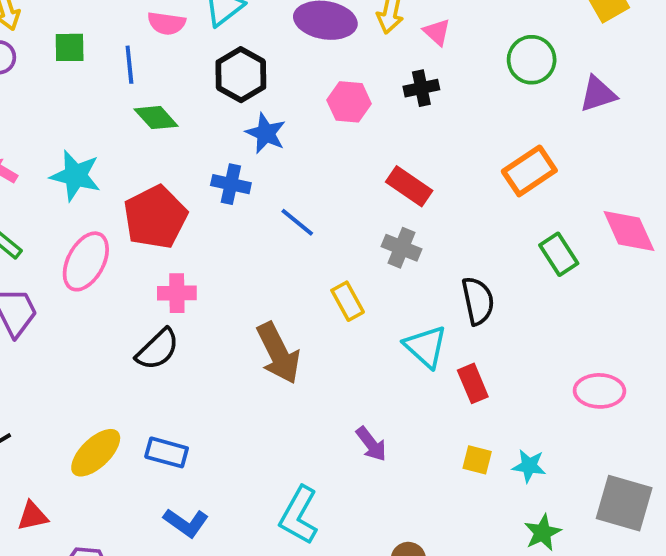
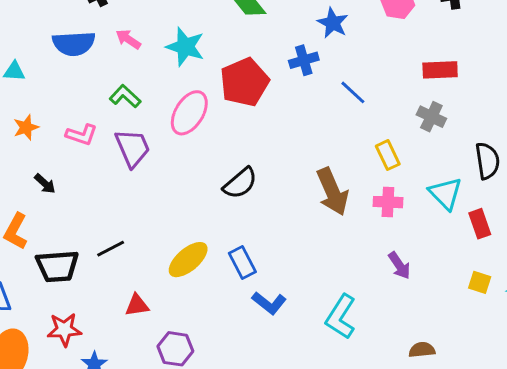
blue cross: (231, 184) -> (304, 60), turned -32
red rectangle: (409, 186) -> (440, 70), turned -40
pink cross: (177, 293) -> (388, 202), moved
blue rectangle: (167, 452) -> (242, 263), turned 44
blue L-shape: (186, 523) -> (269, 303), moved

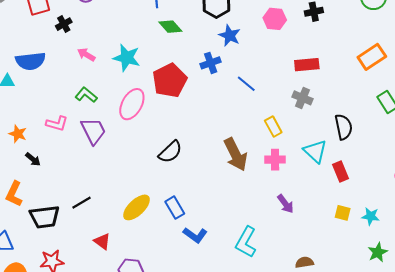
blue semicircle: (74, 44) -> (30, 61), moved
orange star: (26, 127) -> (18, 134), moved, turned -30
red triangle: (137, 305) -> (102, 241), turned 48

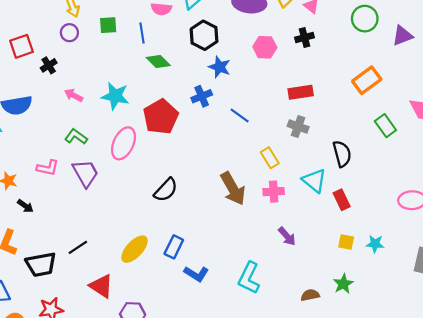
blue rectangle: (175, 208) -> (174, 247), turned 60
red triangle: (102, 241) -> (101, 286), size x1.4
green star: (378, 252) -> (343, 284), moved

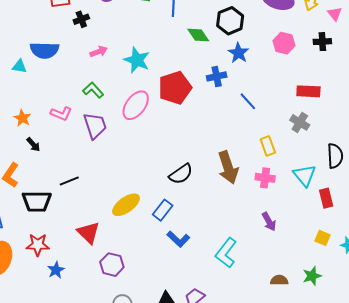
green diamond: (158, 62) -> (198, 35), moved
pink arrow: (74, 95) -> (99, 52), turned 120
black semicircle: (166, 190) -> (181, 174), moved
black line: (78, 247) -> (69, 181), moved

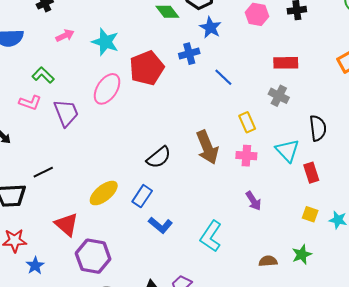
green L-shape: (93, 90) -> (43, 75), moved
purple hexagon: (112, 265) -> (93, 256), size x1.4

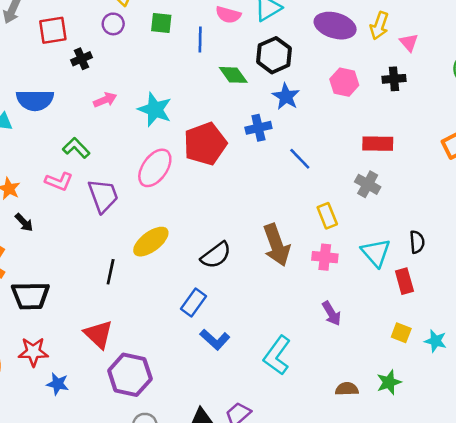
black semicircle: (318, 128) -> (417, 242), moved, size x0.7
black line: (43, 172) -> (111, 272), moved, turned -54
yellow ellipse: (104, 193) -> (151, 242), moved
blue star: (35, 266) -> (58, 384), turned -30

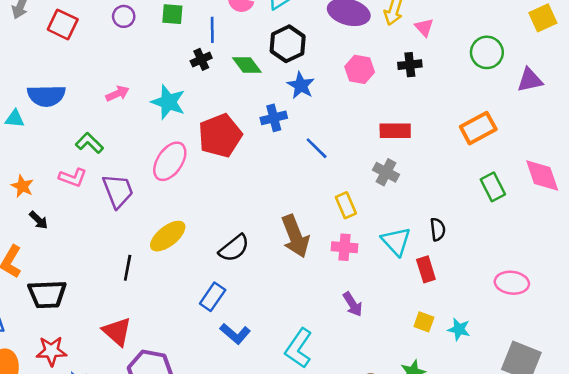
red square: (53, 30) -> (63, 24), turned 36
black cross: (81, 59) -> (201, 59), moved

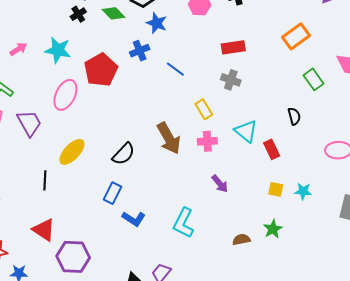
black semicircle: (438, 229) -> (294, 116), moved

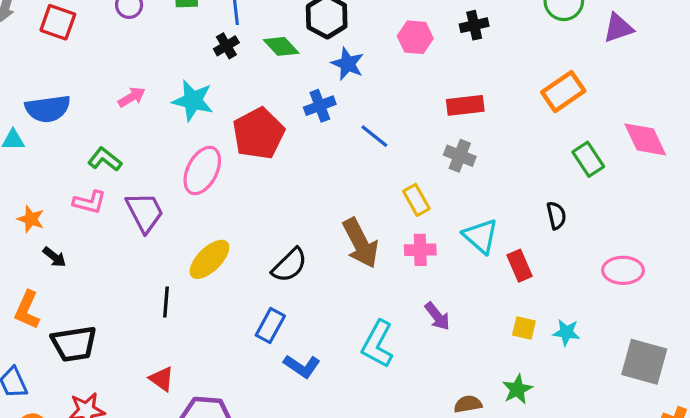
cyan L-shape: (184, 223) -> (378, 344), moved
red triangle: (44, 230) -> (162, 379), size x0.7

